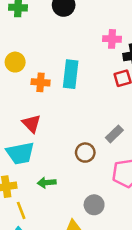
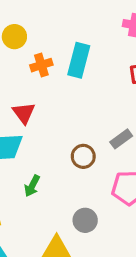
orange cross: (41, 82) -> (41, 65), turned -30
green arrow: (47, 183) -> (32, 186), turned -66

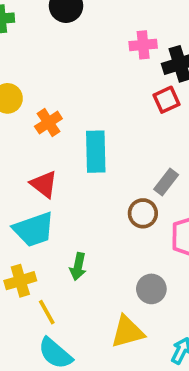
cyan rectangle: (79, 60) -> (96, 152), moved
brown circle: (83, 156) -> (143, 213), moved

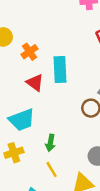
red triangle: (44, 184) -> (35, 83), moved
yellow line: (47, 312) -> (52, 170), moved

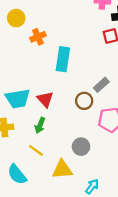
red triangle: (35, 83) -> (45, 99), moved
yellow line: (52, 170) -> (36, 150), turned -35

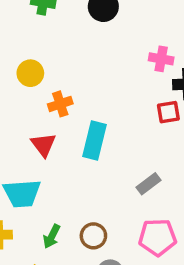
red triangle: (45, 99) -> (43, 145), moved
brown circle: (84, 101) -> (93, 236), moved

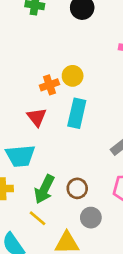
yellow circle: (30, 73) -> (73, 76), moved
green arrow: (52, 236) -> (44, 189), size x1.5

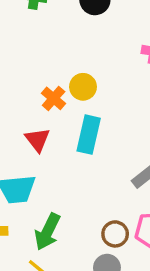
orange cross: (49, 85) -> (54, 98), turned -30
brown circle: (77, 188) -> (115, 234), moved

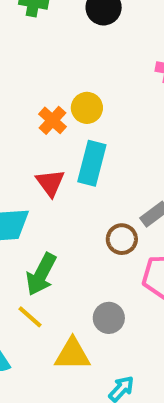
red triangle: (37, 140) -> (50, 183), moved
brown circle: (115, 234) -> (122, 239), moved

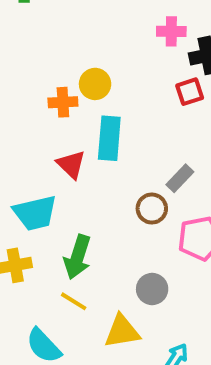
orange cross: (52, 120) -> (63, 102), turned -36

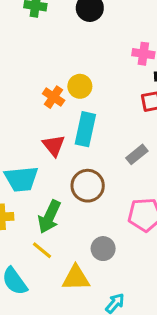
orange cross: (63, 102) -> (54, 97), turned 30
gray rectangle: (180, 178) -> (137, 154), moved
brown circle: (152, 209) -> (88, 186), moved, size x1.4

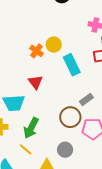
cyan rectangle: (85, 129) -> (72, 65), moved, turned -40
gray rectangle: (137, 154) -> (86, 99), moved
brown circle: (88, 186) -> (70, 117), moved

